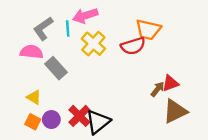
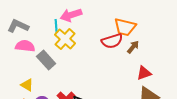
gray L-shape: (43, 28) -> (18, 26), moved, turned 60
yellow cross: (93, 44) -> (65, 39), moved
brown arrow: (158, 89) -> (133, 47), moved

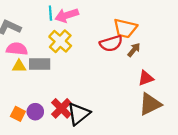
cyan line: (56, 26) -> (50, 13), moved
gray rectangle: (46, 60) -> (40, 64), turned -48
yellow triangle: (27, 85) -> (19, 66), moved, turned -32

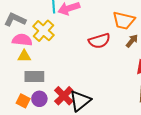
yellow cross: (60, 41) -> (43, 31), moved
red semicircle: (111, 43) -> (99, 41), moved
gray rectangle: (40, 64) -> (34, 76), moved

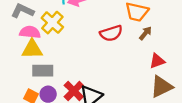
yellow triangle: (24, 56) -> (32, 49), size x1.5

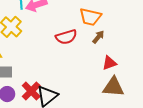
brown triangle: (161, 87) -> (113, 87), turned 30

